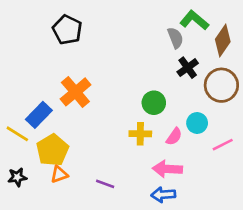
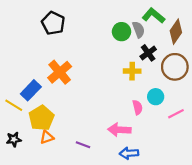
green circle: (154, 103) -> (121, 32), moved
yellow cross: (140, 134) -> (132, 71), moved
pink semicircle: (174, 137) -> (137, 107), turned -48
pink arrow: (167, 169) -> (119, 130), moved

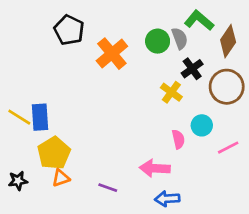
yellow cross: (132, 71) -> (171, 92), turned 35
orange cross: (60, 72) -> (112, 54), moved
blue rectangle: (31, 90) -> (40, 117), turned -48
yellow line: (14, 105) -> (19, 117), moved

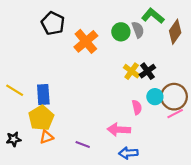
black cross: (192, 69) -> (147, 71), moved
brown circle: (227, 87) -> (174, 97), moved
blue rectangle: (40, 117) -> (43, 95), moved

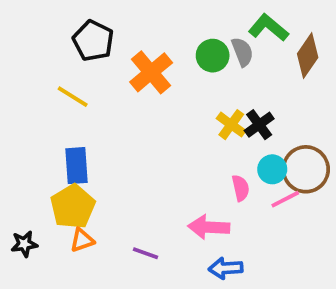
yellow line: (15, 90) -> (73, 97), moved
pink line: (175, 114) -> (285, 199), moved

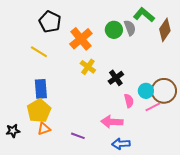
yellow cross: (231, 125) -> (88, 67), moved
black cross: (259, 125) -> (116, 78), moved

